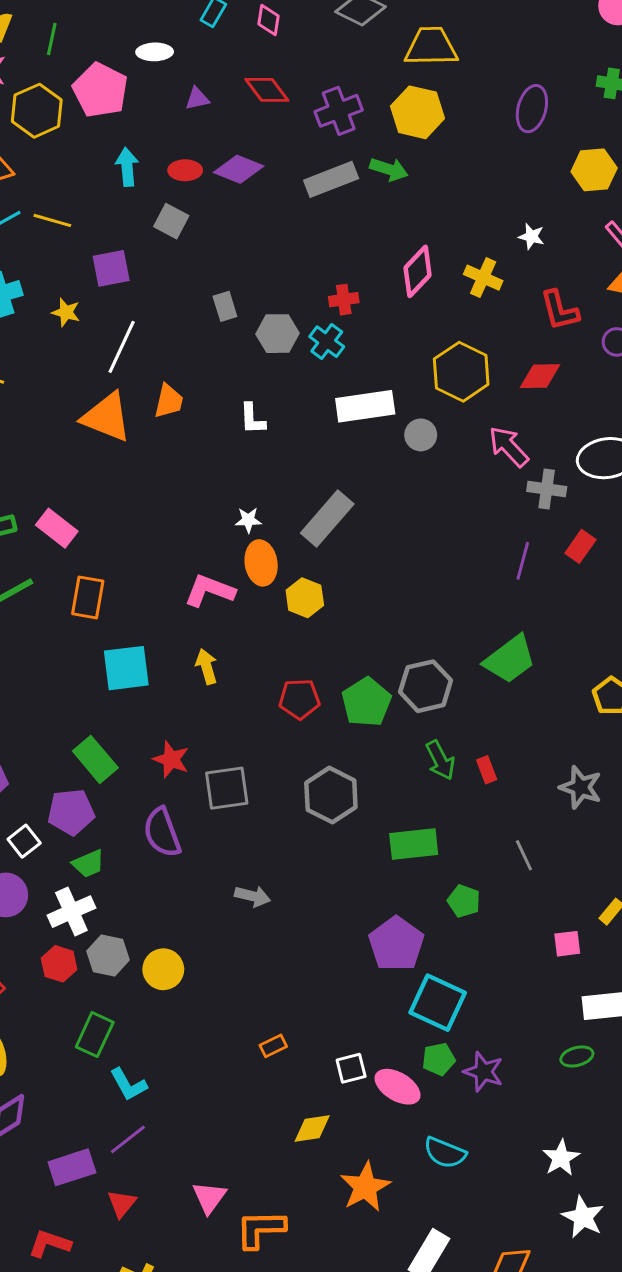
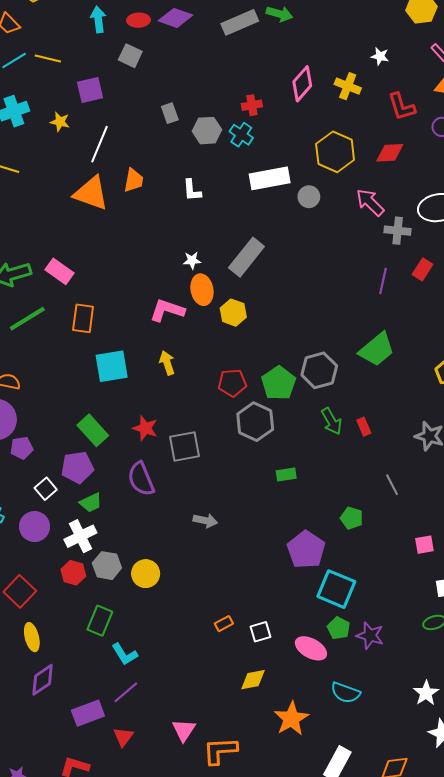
gray hexagon: (331, 795) -> (255, 422), moved
green rectangle: (414, 844) -> (286, 474), moved, size x0.6
green pentagon: (439, 1059) -> (339, 628), turned -30
white square: (351, 1068) -> (260, 632), moved

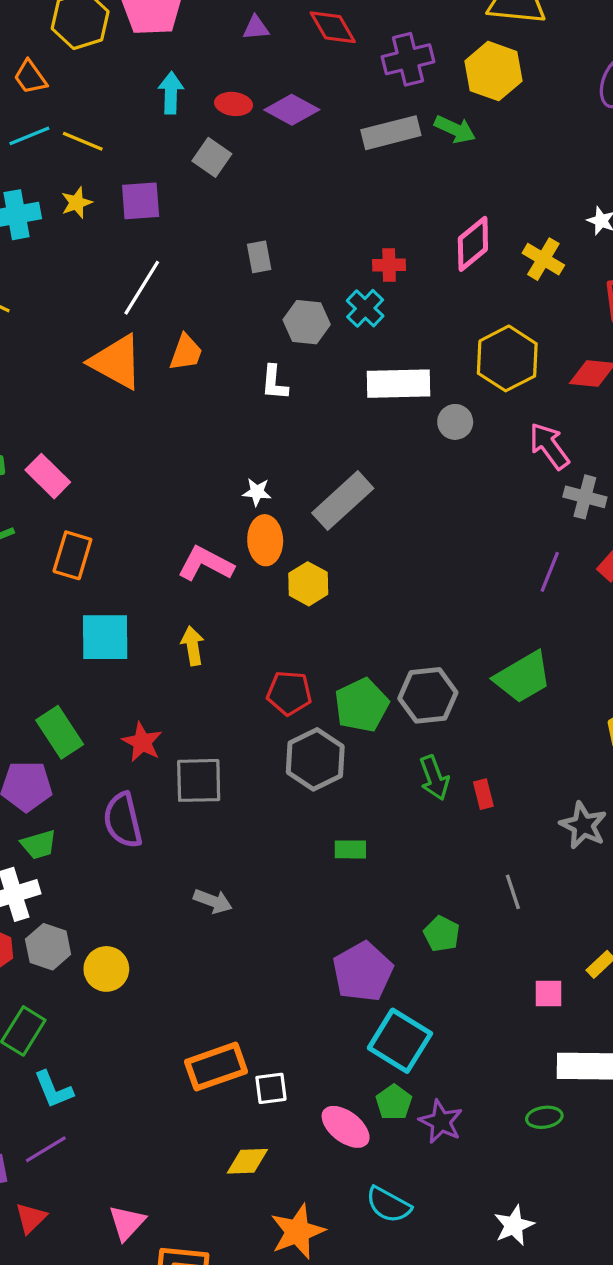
yellow star: (60, 122) -> (77, 203), moved, turned 30
gray hexagon: (207, 131) -> (307, 322), moved
orange rectangle: (224, 624) -> (216, 1067), size x2.0

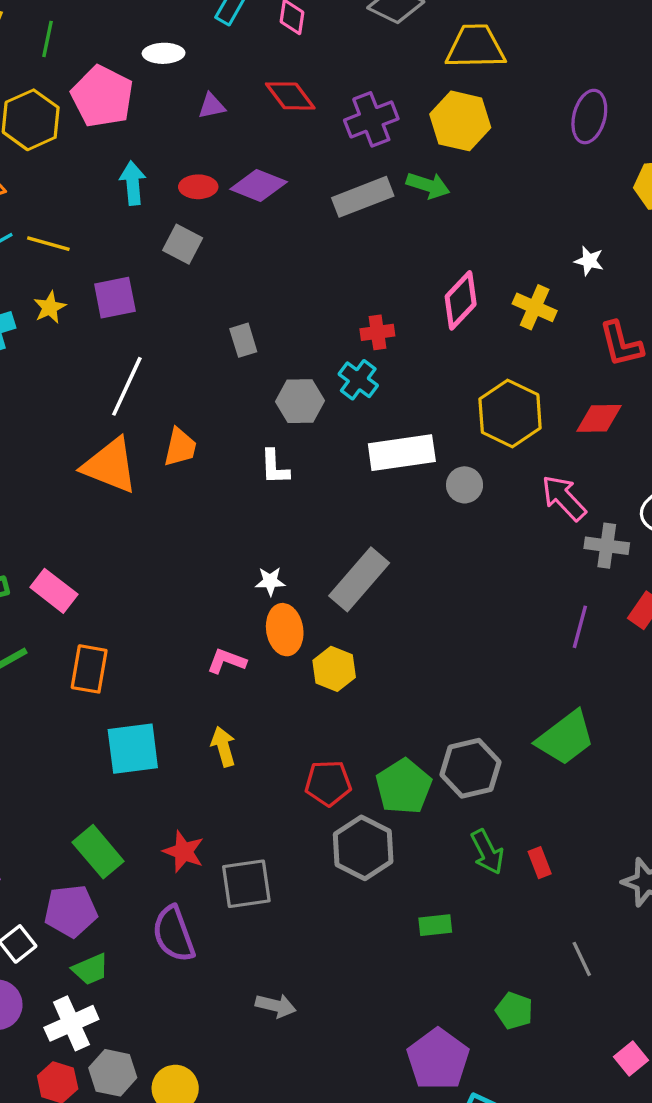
pink L-shape: (206, 564) -> (227, 661), size x0.7
green rectangle: (350, 849) -> (435, 925), moved
pink square: (548, 993) -> (631, 1059), turned -32

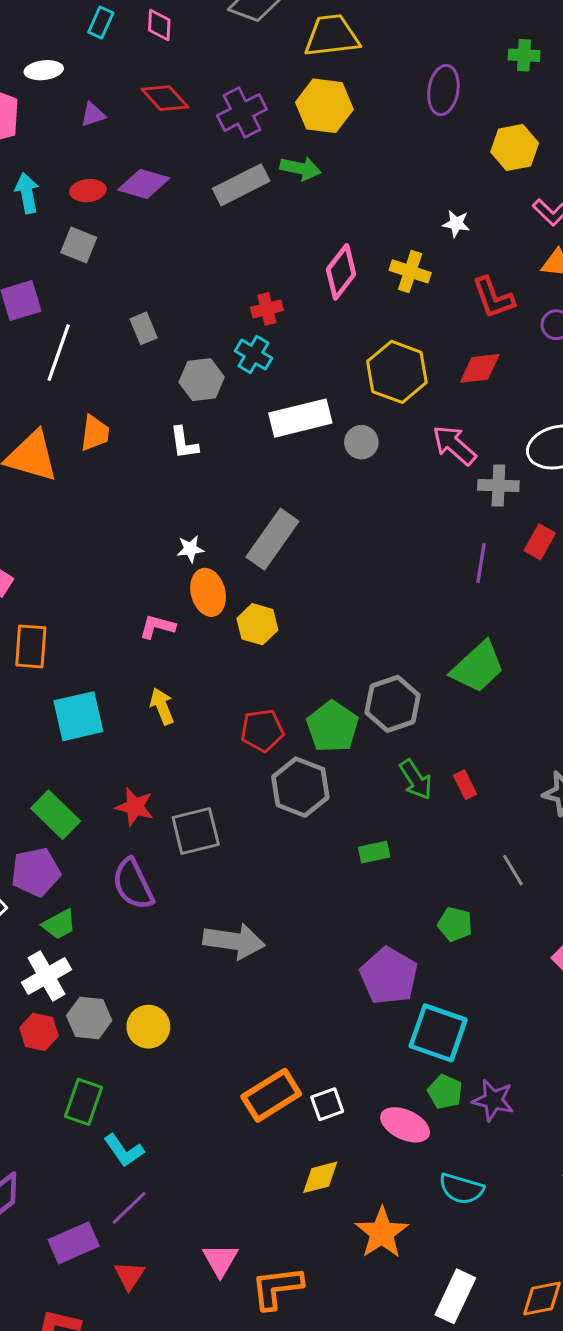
white line: (127, 386) -> (59, 353), moved
gray arrow: (276, 1006) -> (234, 941), size x1.6

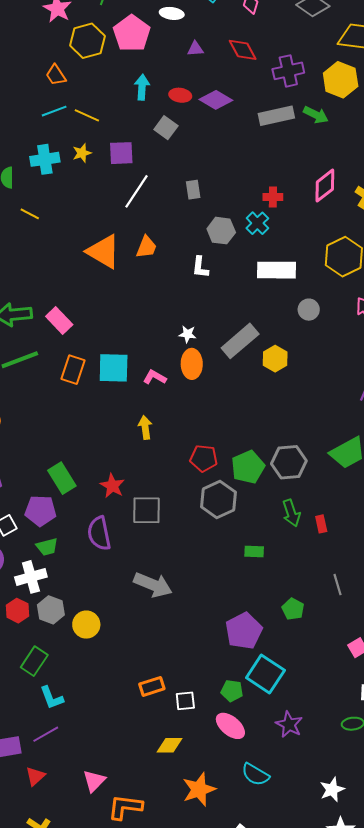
gray circle: (361, 442) -> (309, 310), moved
yellow hexagon: (257, 624) -> (275, 359), moved
cyan square: (78, 716) -> (114, 368), moved
green pentagon: (445, 1092) -> (232, 691), moved, turned -30
orange rectangle: (271, 1095) -> (152, 686), size x0.7

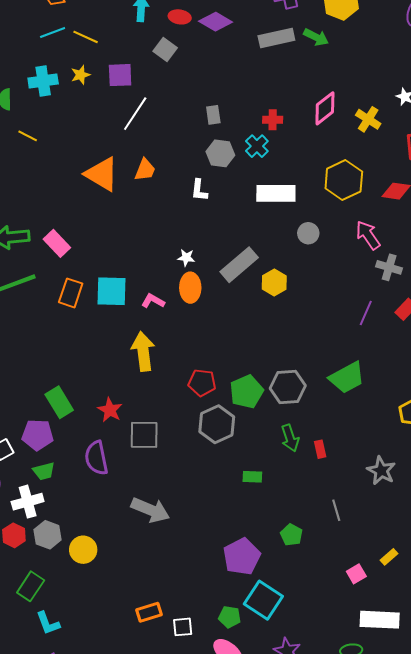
gray rectangle: (193, 190) -> (213, 115), moved
yellow arrow: (145, 427) -> (143, 351), size x1.6

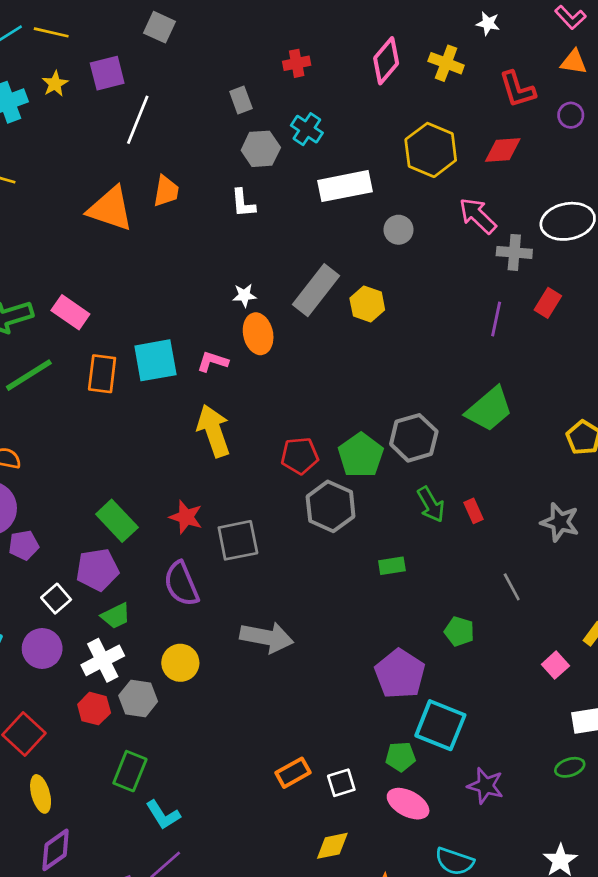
red cross: (273, 120) -> (297, 63), moved
yellow circle: (83, 550) -> (180, 663), moved

